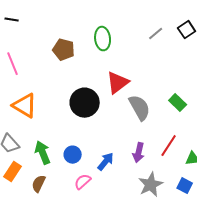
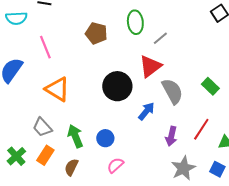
gray line: (156, 34) -> (160, 38), moved
blue arrow: (106, 162) -> (146, 111), moved

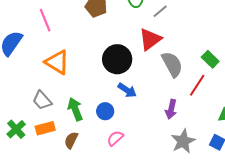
blue arrow: (146, 111) -> (127, 90), moved, turned 84
red line: (201, 129) -> (197, 85), moved
orange rectangle: (45, 155) -> (45, 128), turned 42

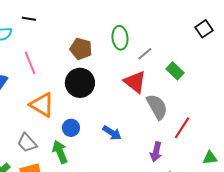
red triangle: (150, 39) -> (135, 82), turned -45
black circle: (117, 59) -> (80, 83), moved
green rectangle: (210, 59) -> (175, 71), moved
blue circle: (105, 111) -> (71, 128), moved

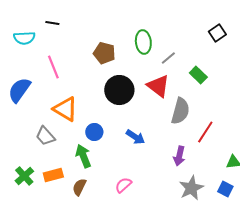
black square: (204, 29) -> (217, 33), moved
black circle: (80, 83) -> (119, 90), moved
gray semicircle: (157, 107) -> (180, 111), turned 44
gray trapezoid: (27, 143) -> (45, 136), moved

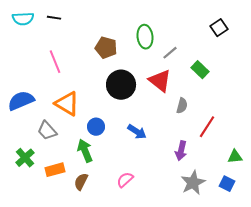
cyan semicircle: (24, 38) -> (23, 19), moved
blue semicircle: (19, 90) -> (21, 101), moved, turned 32
gray semicircle: (180, 111) -> (182, 106), size x0.6
green cross: (24, 176) -> (25, 158), moved

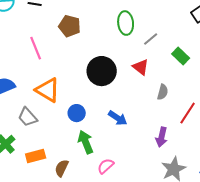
brown pentagon: (106, 48) -> (70, 26), moved
red triangle: (160, 81) -> (141, 67), size x0.7
green arrow: (85, 151) -> (86, 142), moved

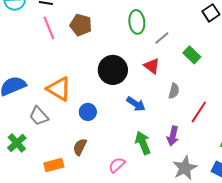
pink line: (36, 48) -> (49, 28), moved
blue arrow: (118, 118) -> (136, 104), moved
green arrow: (86, 142) -> (143, 143), moved
orange rectangle: (36, 156) -> (54, 165), moved
brown semicircle: (62, 168) -> (80, 147), moved

